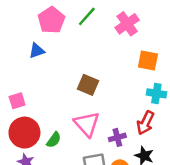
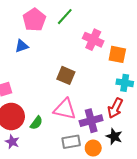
pink cross: (127, 24) -> (93, 40), moved, turned -30
pink triangle: (87, 124) -> (65, 109), turned -35
purple cross: (117, 137) -> (91, 121), size x1.5

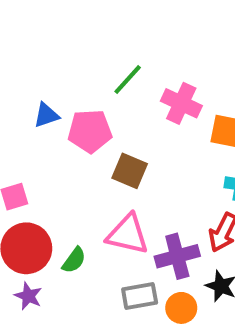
green line: (65, 17) -> (128, 79), moved
pink pentagon: (34, 20) -> (90, 131), moved, turned 30

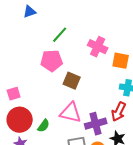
green line: (128, 79) -> (60, 35), moved
blue triangle: (46, 115) -> (30, 12), moved

